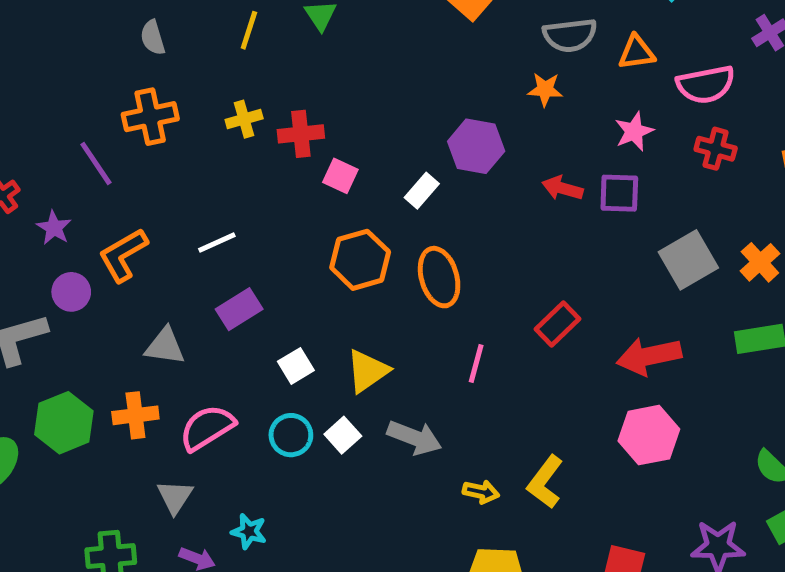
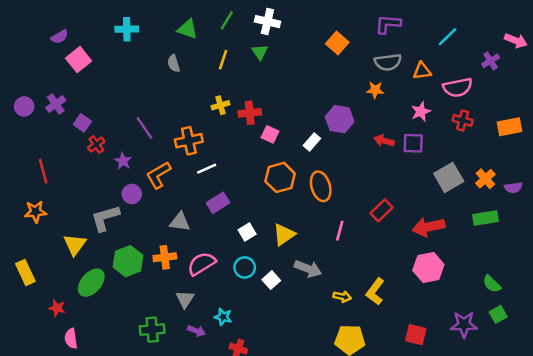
orange cross: (150, 117) -> (189, 141), moved
white square: (343, 435) -> (271, 280), moved

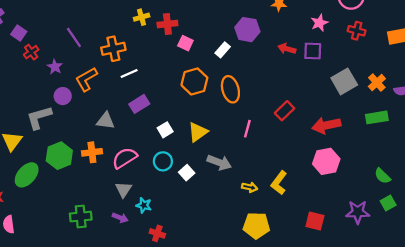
gray triangle: (185, 299) -> (123, 190), moved

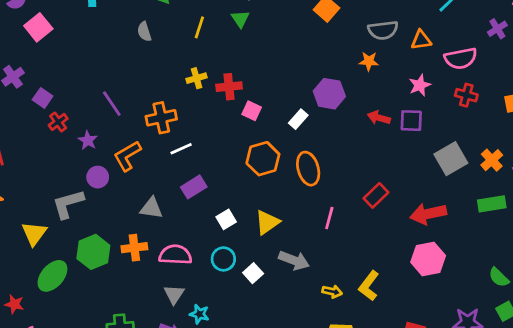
pink semicircle: (125, 158) -> (175, 255), turned 35

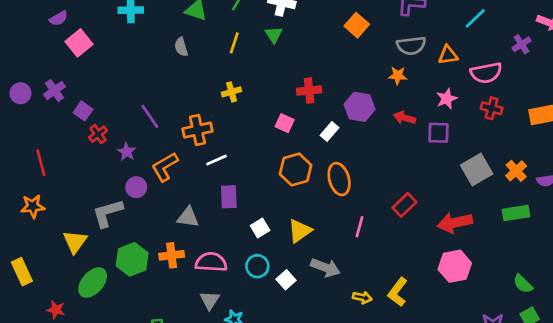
red cross: (229, 87) -> (309, 91), moved
red arrow: (379, 118) -> (404, 118), moved
purple rectangle: (194, 187) -> (229, 197), turned -60

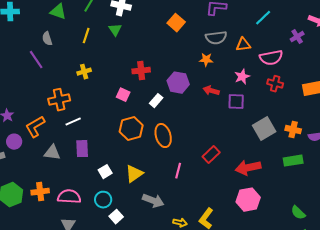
purple line: (150, 116) -> (36, 60), moved
orange cross: (516, 171) -> (293, 130), turned -35
gray triangle: (188, 217) -> (52, 153), moved
white square: (286, 280) -> (116, 217), moved

